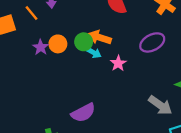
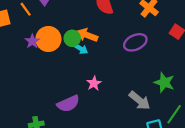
orange circle: (58, 44) -> (48, 39), size x1.5
pink star: (118, 63) -> (94, 83), moved

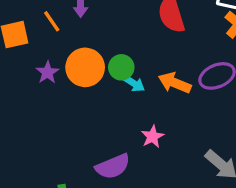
orange arrow: (87, 35) -> (175, 83), moved
purple star: (32, 41) -> (48, 72), moved

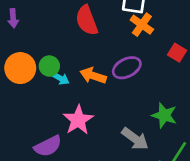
pink star: (152, 137) -> (78, 120), size x1.6

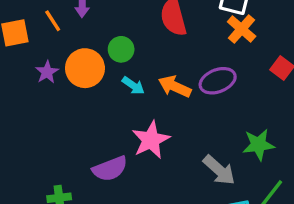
green circle: (49, 66) -> (121, 49), moved
green star: (164, 115) -> (258, 145), turned -30

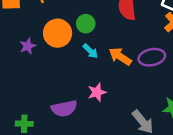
purple star: (47, 72) -> (28, 46), moved
pink star: (151, 140) -> (97, 92), size x0.7

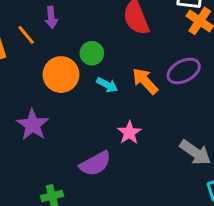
purple star: (28, 46) -> (33, 125), moved, size x1.5
orange arrow: (120, 56) -> (145, 81), turned 30

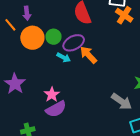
purple ellipse: (184, 71) -> (74, 43), moved
orange circle: (61, 75) -> (32, 38), moved
pink star: (129, 133) -> (52, 95), moved

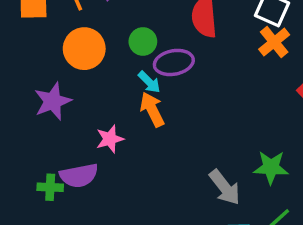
orange circle: (32, 38) -> (84, 49), moved
orange arrow: (88, 55) -> (152, 109), moved
purple semicircle: (56, 109) -> (79, 176), moved

